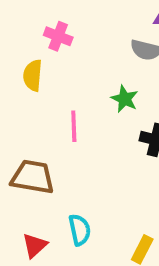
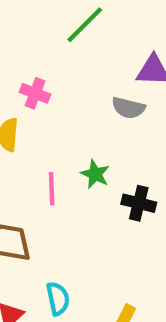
green star: (125, 99) -> (95, 174), moved

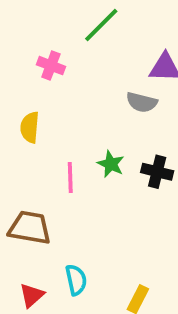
pink cross: (35, 93) -> (51, 66), moved
black cross: (139, 203) -> (157, 172), moved

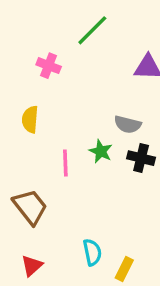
gray semicircle: (142, 102) -> (128, 124), moved
brown trapezoid: (30, 228) -> (30, 207), turned 42
cyan semicircle: (76, 280) -> (92, 252), moved

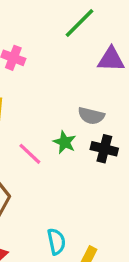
green line: (92, 30) -> (80, 23), moved
pink line: (65, 163) -> (30, 154), turned -45

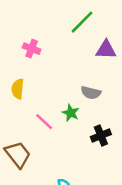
black cross: (104, 149) -> (101, 136), moved, turned -36

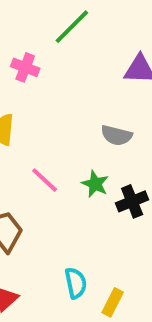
green line: (82, 22) -> (72, 27), moved
green star: (71, 113) -> (95, 184), moved

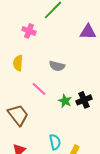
gray semicircle: (116, 135) -> (57, 66), moved
green star: (95, 184) -> (65, 101), moved

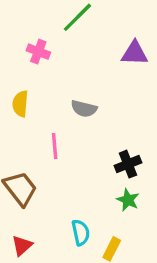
pink line: (39, 89) -> (55, 146), turned 42
green star: (65, 101) -> (128, 200), moved

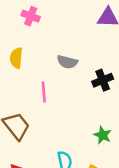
black cross: (128, 164) -> (103, 80), moved

